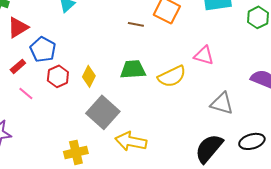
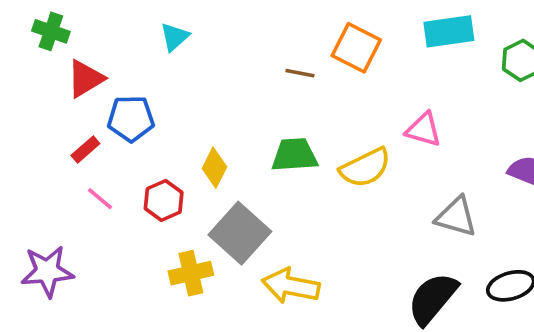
blue pentagon: (43, 49) -> (131, 119), turned -30
red hexagon: (58, 76) -> (164, 200), moved
yellow cross: (76, 152) -> (191, 273), moved

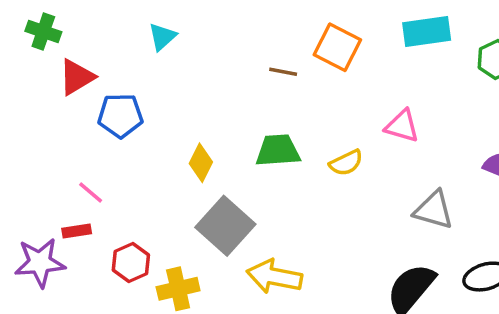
red rectangle: (85, 149) -> (77, 231), moved, turned 32
yellow semicircle: (365, 168) -> (346, 163), size x0.7
red hexagon: (164, 200) -> (131, 263), moved
yellow cross: (191, 273) -> (178, 289), moved

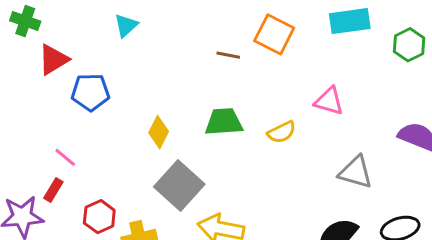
red rectangle: (77, 231) -> (53, 190), turned -50

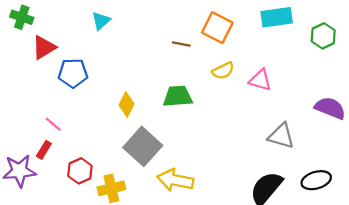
yellow semicircle: (282, 132) -> (223, 71), moved

